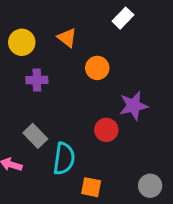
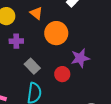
orange circle: (97, 68) -> (56, 33), size x1.5
gray rectangle: (35, 136) -> (32, 66), moved

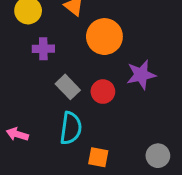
red circle: (62, 74) -> (103, 92), moved

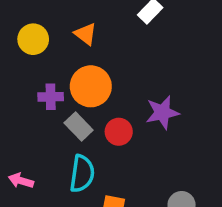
orange circle: (104, 37) -> (91, 86), moved
purple cross: (43, 49) -> (51, 97), moved

